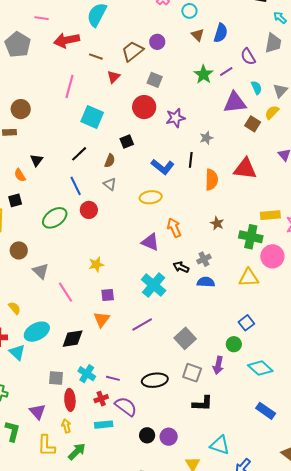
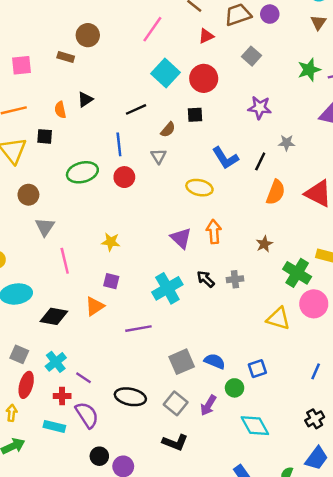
red circle: (144, 107) -> (204, 78), moved
blue semicircle: (206, 282) -> (215, 361), moved

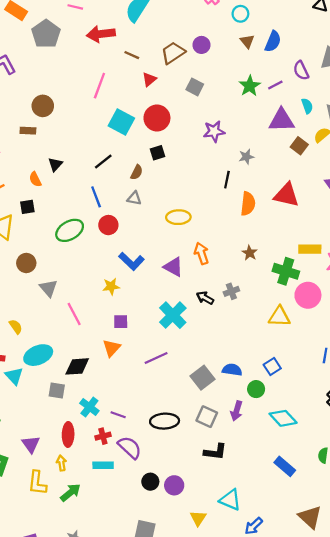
gray triangle: (159, 156) -> (134, 198), turned -32
blue L-shape: (225, 158) -> (131, 261), moved
gray square: (19, 354) -> (57, 391), moved

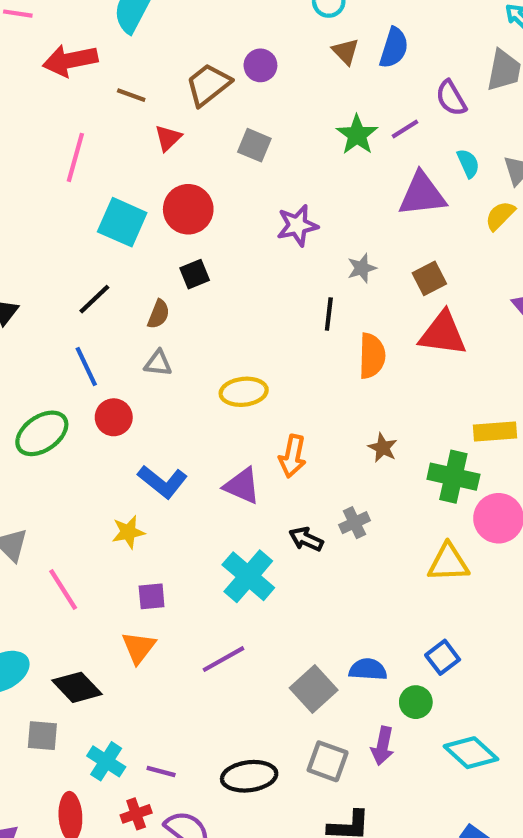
brown square: (299, 146) -> (429, 278), moved, turned 30
orange arrow: (201, 253) -> (293, 456), turned -145
black diamond: (77, 366) -> (77, 687), turned 55

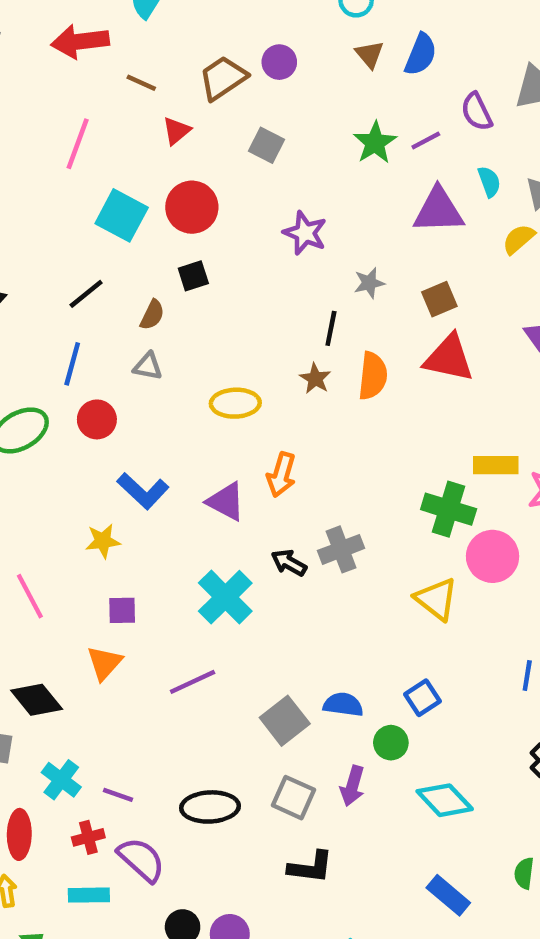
purple star: (297, 225) -> (305, 233), turned 30
blue line: (86, 366) -> (72, 364), turned 36
brown star: (383, 448) -> (315, 379), moved
gray cross: (355, 523) -> (341, 549), size x1.4
yellow triangle: (448, 563) -> (436, 599), turned 36

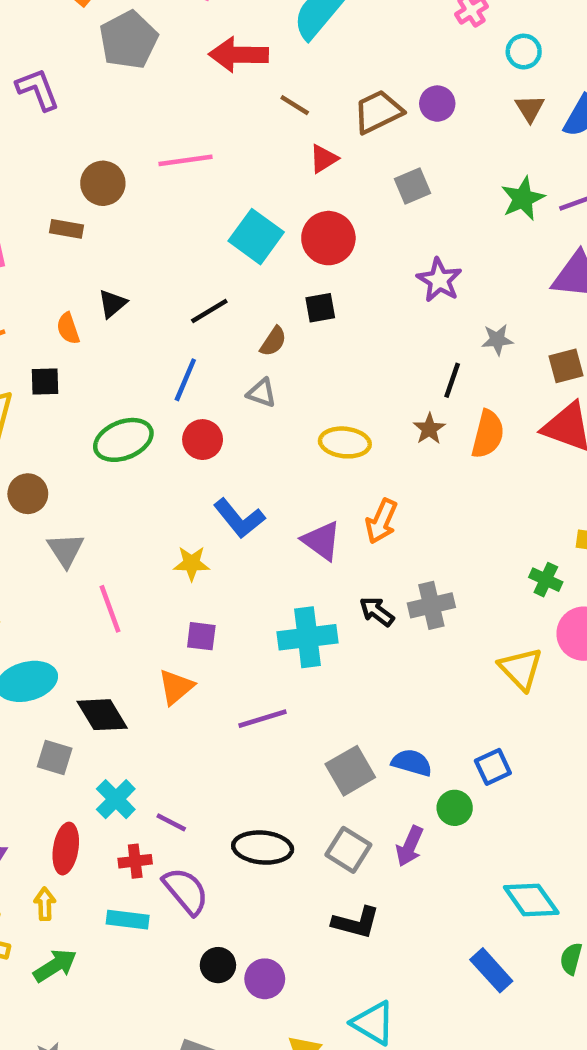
pink line: (78, 144) -> (185, 160), moved, turned 54
gray square: (266, 145) -> (413, 186), turned 32
green cross: (449, 509) -> (546, 580), size x0.6
cyan cross: (225, 597) -> (308, 637), turned 30
cyan diamond: (445, 800) -> (531, 900), moved

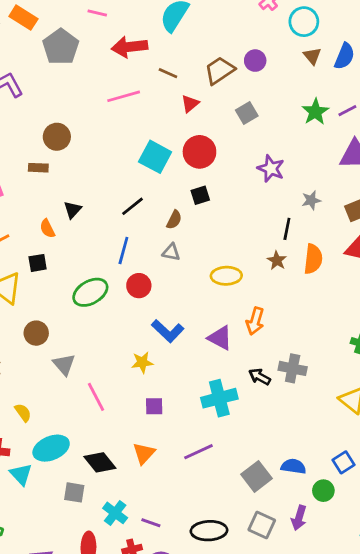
cyan circle: (524, 52) -> (304, 22), size x1.4
pink line: (185, 160) -> (124, 96), moved
gray cross: (431, 605) -> (293, 368), turned 32
orange triangle: (176, 687) -> (144, 453), moved

